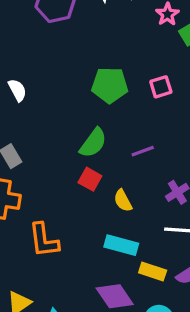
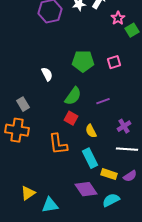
white semicircle: (17, 90) -> (47, 74), moved
orange L-shape: (44, 240) -> (58, 144), moved
cyan rectangle: (121, 245) -> (90, 158), turned 48

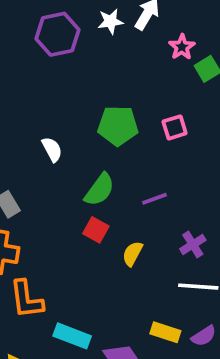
yellow semicircle: (91, 131) -> (132, 254), turned 56
orange L-shape: (58, 144) -> (26, 299), moved
cyan rectangle: (90, 158) -> (72, 336), moved, turned -42

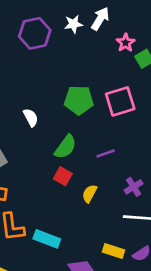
pink square: (175, 127) -> (120, 101), size x1.6
cyan rectangle: (72, 336) -> (47, 239), moved

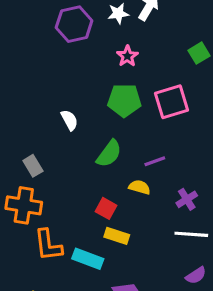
pink star: (126, 43) -> (127, 56), moved
red square: (63, 176) -> (106, 208), moved
yellow semicircle: (90, 194) -> (140, 187), moved, turned 78
yellow rectangle: (114, 251) -> (117, 236), moved

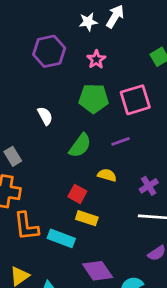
purple hexagon: (74, 24) -> (49, 51), moved
purple line: (155, 161) -> (120, 141), moved

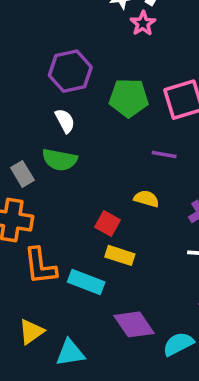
purple hexagon: (49, 51) -> (70, 71), moved
pink star: (96, 59) -> (143, 23), moved
purple line: (120, 141) -> (164, 154), turned 30
green semicircle: (80, 146) -> (60, 160), moved, turned 65

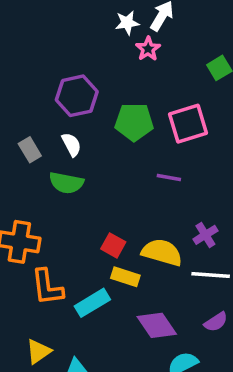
gray rectangle: (22, 174) -> (30, 150), moved
yellow semicircle: (146, 199) -> (162, 252), moved, size x1.6
cyan rectangle: (86, 282) -> (92, 303), turned -52
purple diamond: (134, 324) -> (157, 325), moved

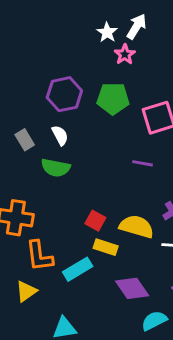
white star: (127, 23) -> (107, 32), turned -30
green pentagon: (134, 122) -> (113, 99), moved
yellow triangle: (38, 351) -> (26, 291), moved

